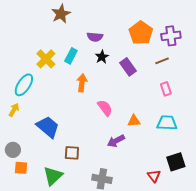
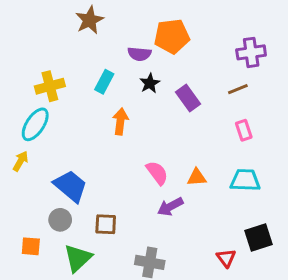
orange pentagon: (141, 33) -> (172, 36), moved, turned 30
yellow cross: (46, 59) -> (50, 86), moved, turned 30
pink semicircle: (105, 108) -> (157, 173), moved
gray circle: (13, 150) -> (60, 220), moved

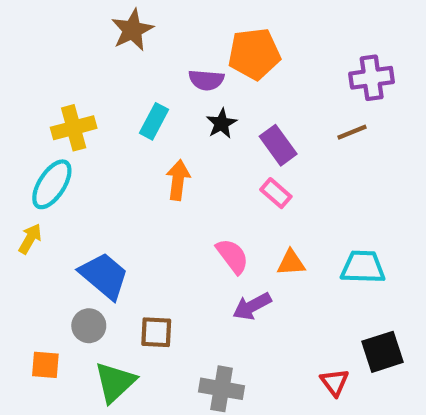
pink rectangle: (244, 130) -> (276, 193), moved, turned -30

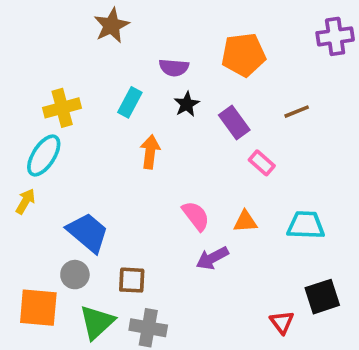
orange pentagon: (254, 54) -> (243, 55), moved
purple cross: (372, 78) -> (335, 36), moved
pink rectangle: (276, 193) -> (262, 163), moved
orange square: (45, 365) -> (38, 308), size x1.6
gray cross: (222, 389) -> (148, 328), moved

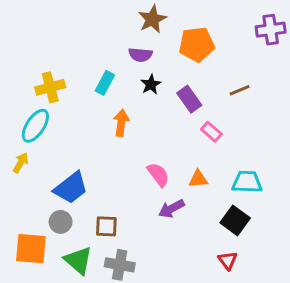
brown star: (112, 25) -> (152, 19), moved
blue trapezoid: (88, 232) -> (71, 188), turned 102
black square: (322, 297) -> (235, 220), moved, turned -36
green triangle: (97, 322) -> (78, 260), turned -36

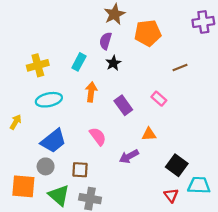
purple semicircle: (140, 55) -> (106, 41), turned 102
purple rectangle: (189, 99) -> (123, 105), moved
cyan ellipse: (35, 126) -> (49, 100), moved, turned 45
pink semicircle: (158, 175) -> (98, 136), moved
cyan trapezoid: (247, 182) -> (199, 185), moved

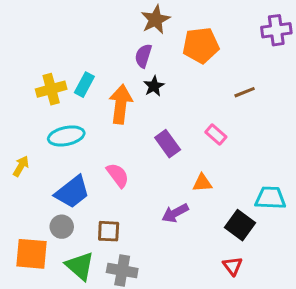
cyan rectangle: (79, 62) -> (84, 85), moved
orange arrow: (91, 92) -> (121, 104), moved, size x1.4
pink semicircle: (98, 136) -> (118, 175), moved
cyan trapezoid: (199, 185) -> (270, 198), moved

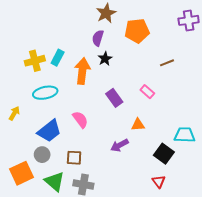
orange square: (31, 254) -> (21, 173), turned -30

